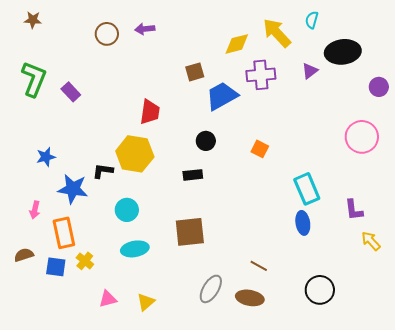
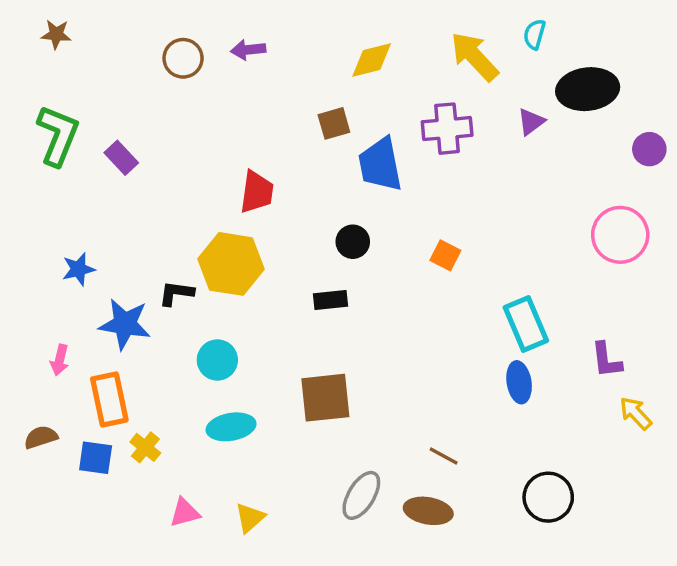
yellow diamond: (237, 44) -> (372, 60), moved
blue trapezoid: (222, 96) -> (380, 165), turned -72

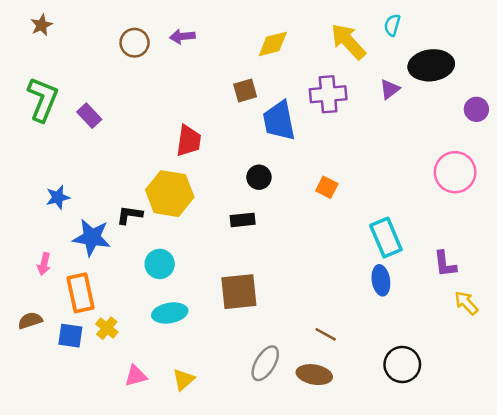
brown star: (56, 34) -> (41, 25), turned -30

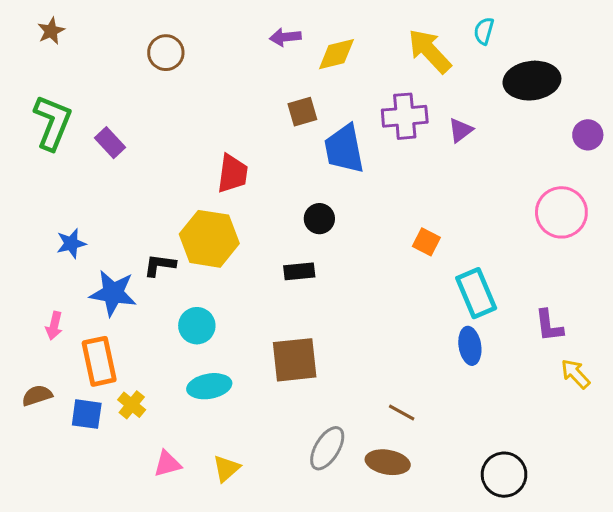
purple arrow: (182, 36) -> (285, 37), moved
purple triangle: (390, 89) -> (461, 130), moved
orange square: (327, 187) -> (426, 242), moved
black circle: (402, 365) -> (504, 475), moved

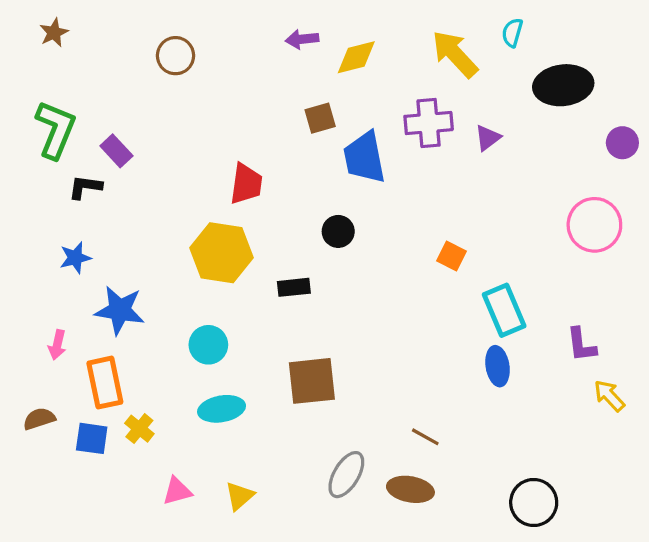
black L-shape: (160, 265) -> (85, 187), moved
black rectangle: (299, 271) -> (294, 287), moved

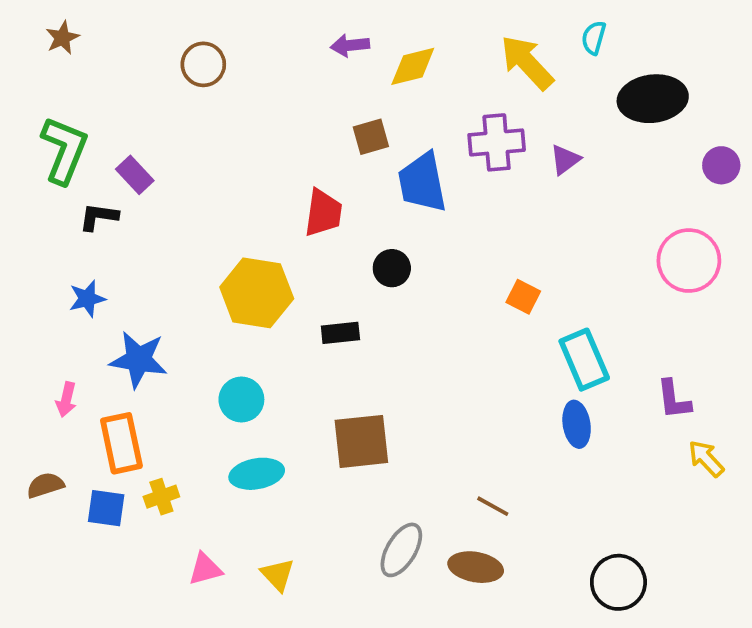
red trapezoid: (246, 184) -> (323, 213), moved
yellow cross: (139, 429) -> (161, 497), turned 32
yellow triangle: (240, 496) -> (278, 575), turned -32

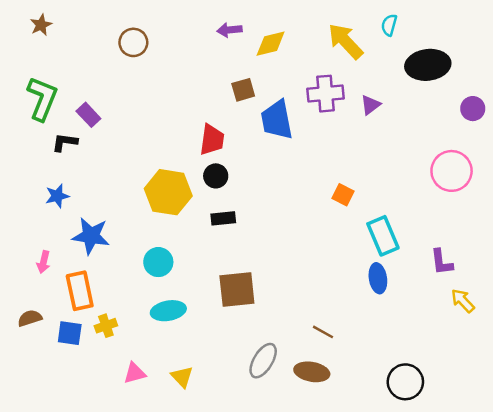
black circle: (392, 268) -> (216, 176), moved

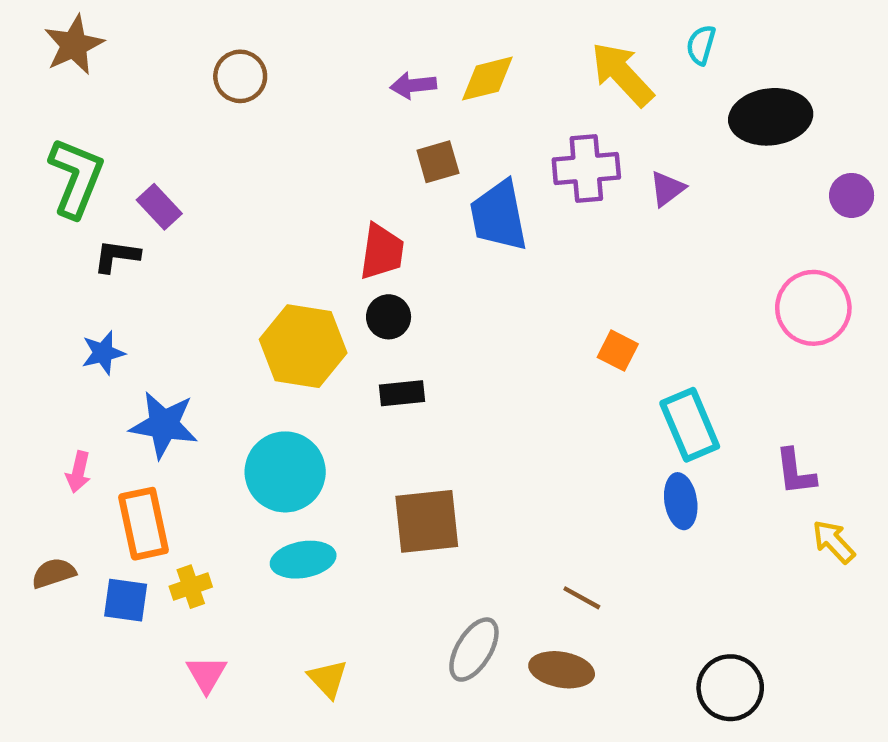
brown star: (41, 25) -> (74, 45), size x1.5
purple arrow: (229, 30) -> (413, 85), moved
cyan circle: (158, 262) -> (285, 472), size x1.5
pink triangle: (135, 373) -> (206, 674), moved, turned -45

